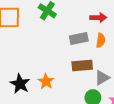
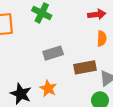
gray rectangle: (79, 39) -> (53, 53), moved

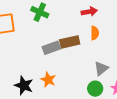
brown rectangle: (85, 67) -> (70, 42), moved

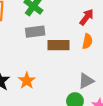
red arrow: (89, 12) -> (87, 17), turned -56
gray rectangle: (51, 48) -> (35, 32), moved

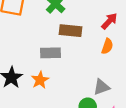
gray rectangle: (35, 32) -> (50, 53), moved
brown rectangle: (59, 45) -> (71, 31), moved

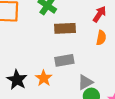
gray rectangle: (50, 53) -> (64, 60), moved
gray triangle: (101, 87) -> (85, 82), moved

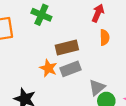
brown rectangle: (65, 28) -> (67, 48), moved
orange star: (44, 78) -> (48, 68), moved

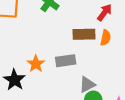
brown rectangle: (67, 48) -> (84, 34), moved
orange star: (48, 68) -> (36, 64), moved

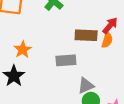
red arrow: (105, 12) -> (110, 26), moved
orange star: (36, 64) -> (23, 50), moved

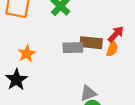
gray rectangle: (66, 60) -> (73, 48), moved

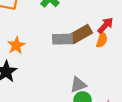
brown rectangle: (91, 43) -> (81, 34), turned -35

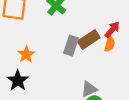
gray rectangle: (63, 39) -> (71, 46), turned -66

